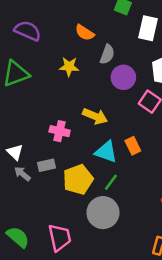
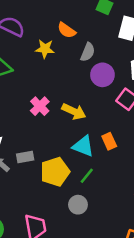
yellow star: (69, 67) -> (45, 49), moved
pink cross: (60, 131) -> (40, 106), moved, turned 30
gray circle: (103, 213) -> (78, 205), size x0.6

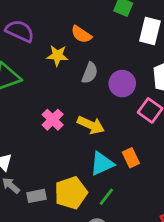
gray semicircle: (88, 52) -> (90, 73), moved
cyan triangle: (83, 146) -> (102, 164), turned -45
gray rectangle: (25, 157) -> (37, 196), moved

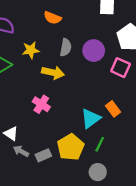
yellow star: (57, 55) -> (31, 50), moved
pink cross: (53, 120) -> (41, 104), moved
yellow arrow: (91, 125) -> (53, 72), moved

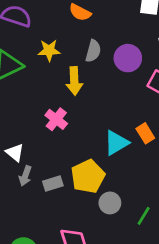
yellow arrow: (53, 72) -> (74, 81), turned 70
green line: (100, 144) -> (144, 216), moved
gray arrow: (21, 151) -> (25, 176), turned -105
gray circle: (98, 172) -> (110, 203), moved

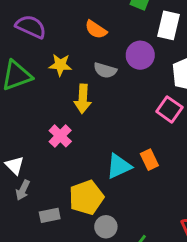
gray semicircle: (93, 51) -> (105, 70), turned 85
purple circle: (128, 58) -> (140, 55), moved
gray rectangle: (53, 184) -> (50, 215), moved

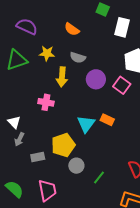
purple circle: (140, 55) -> (96, 79), moved
pink cross: (60, 136) -> (46, 102), turned -35
orange rectangle: (149, 160) -> (107, 120), turned -40
cyan triangle: (119, 166) -> (86, 124), turned -30

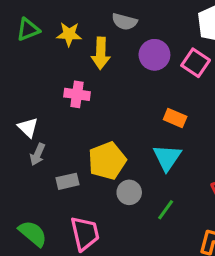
yellow star: (47, 53) -> (69, 34), moved
green triangle: (17, 60) -> (28, 30), size x0.7
cyan triangle: (86, 124) -> (167, 158), moved

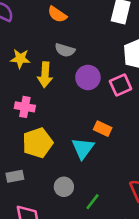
pink square: (196, 63) -> (121, 85), turned 30
cyan triangle: (167, 158) -> (83, 148), moved
yellow pentagon: (107, 161) -> (38, 143), moved

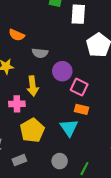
orange semicircle: (57, 14) -> (17, 35), moved
yellow arrow: (45, 75) -> (33, 86), moved
pink square: (121, 85) -> (79, 87), moved, turned -30

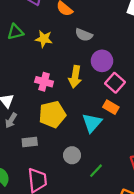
yellow arrow: (33, 86) -> (75, 77), moved

